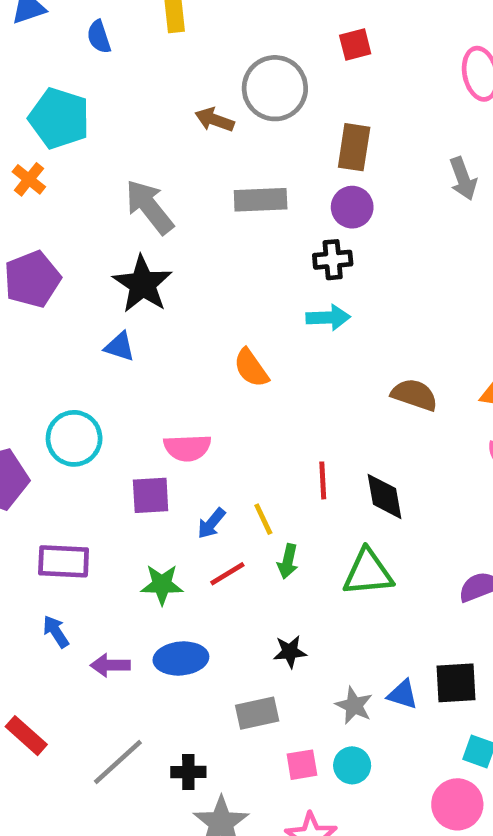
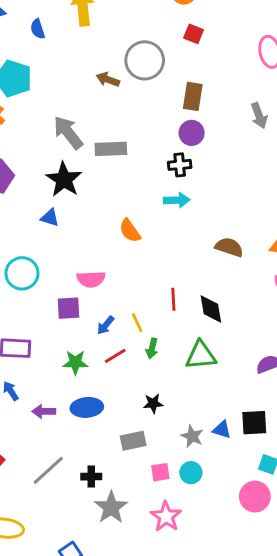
red square: (355, 45) -> (194, 34), turned 36
gray rectangle: (261, 200) -> (111, 149), moved

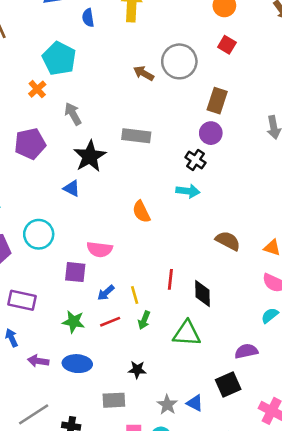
gray arrow: (68, 133) -> (73, 114), moved, size x0.7
black cross: (180, 165) -> (195, 160), turned 30
black square: (254, 423) -> (228, 385), moved, turned -30

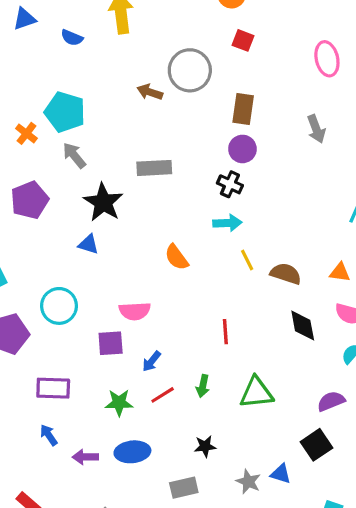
blue semicircle: (88, 18) -> (72, 38), turned -48
cyan pentagon: (59, 59) -> (65, 112), moved
black diamond: (203, 294) -> (303, 325), moved
yellow line: (135, 295) -> (247, 260), moved

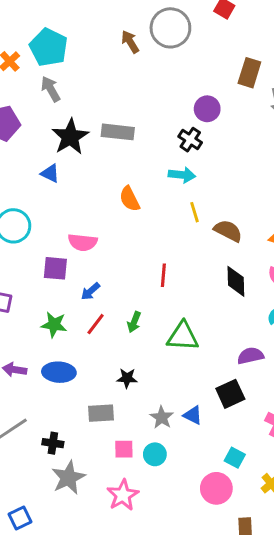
brown arrow: (150, 92) -> (130, 42), turned 30
brown rectangle: (243, 109) -> (249, 73), moved
gray rectangle: (154, 168) -> (118, 132), moved
red line: (163, 395) -> (96, 324), turned -30

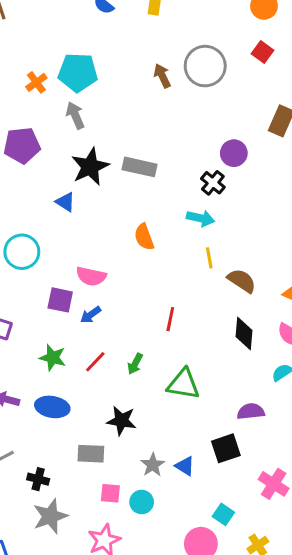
cyan pentagon: (49, 47) -> (78, 72), turned -30
blue arrow: (90, 291) -> (91, 315), moved
black star: (127, 378) -> (121, 421), size x1.4

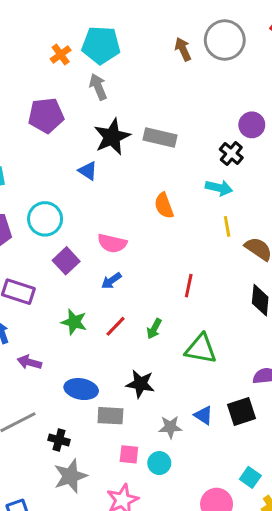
purple square: (60, 300) -> (66, 261), moved, turned 35
blue ellipse: (52, 407) -> (81, 389), moved
gray star: (153, 465) -> (170, 427), turned 30
blue triangle: (185, 466) -> (204, 415), moved
cyan square: (223, 514) -> (250, 477), moved

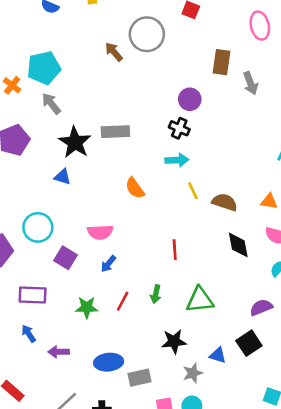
black star: (140, 384) -> (174, 341), moved

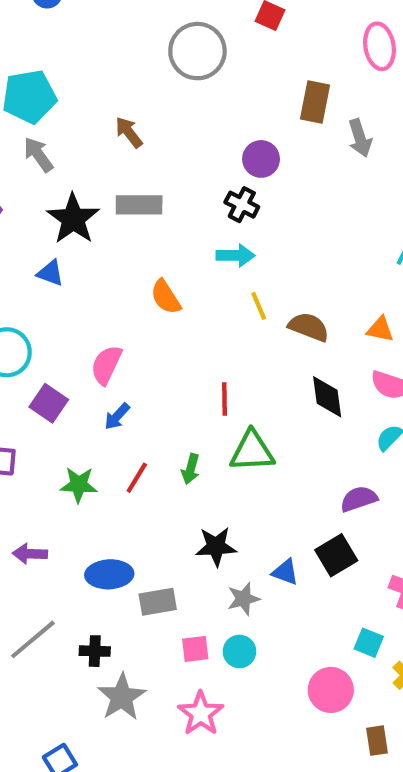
brown arrow: (114, 52) -> (129, 132), moved
pink semicircle: (100, 232) -> (106, 365), turned 115
green triangle: (200, 300) -> (252, 451), moved

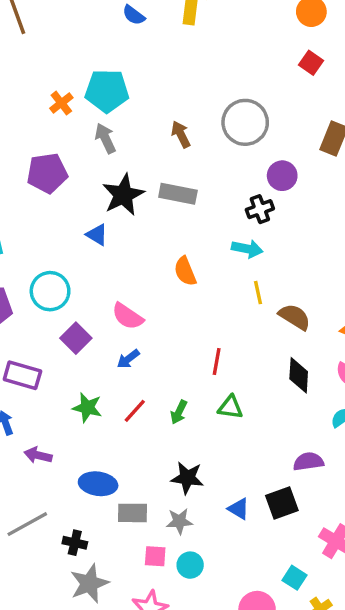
gray circle: (197, 51) -> (245, 122), moved
black cross: (242, 205) -> (260, 209), turned 32
pink semicircle: (106, 365) -> (128, 316), turned -92
green triangle: (252, 451) -> (231, 407), size x0.7
gray star: (243, 599) -> (179, 521), moved

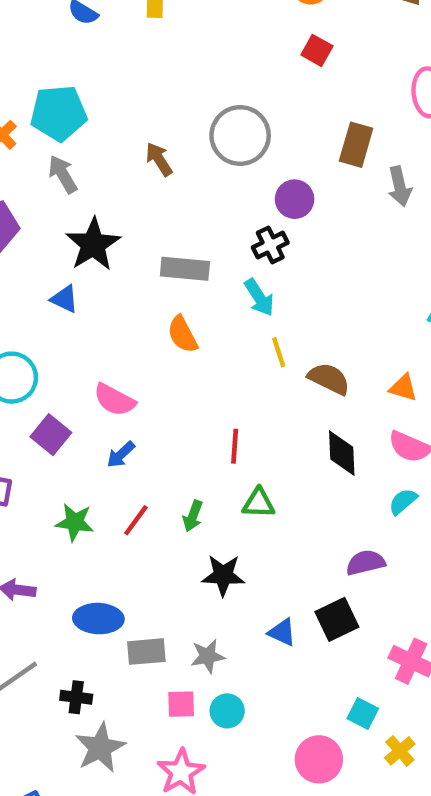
gray rectangle: (178, 194) -> (185, 269), moved
cyan arrow: (247, 249) -> (259, 297), turned 52
black star: (187, 478) -> (223, 575), moved

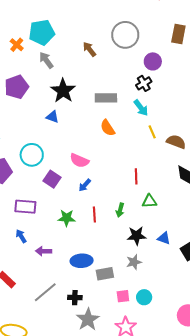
red line: (136, 520) -> (94, 214), turned -35
blue triangle: (282, 632) -> (164, 238), moved
gray star: (208, 656) -> (134, 262), moved

